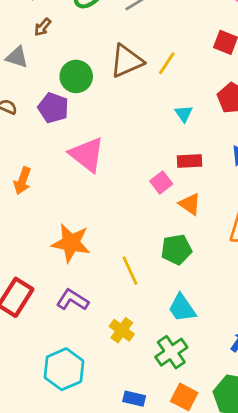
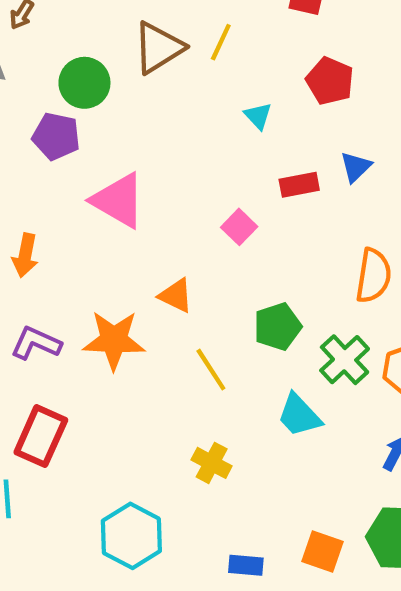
red rectangle: (190, 161) -> (299, 185), moved
orange triangle: (190, 204) -> (176, 296), moved
purple L-shape: (72, 300) -> (36, 343), moved
green cross: (171, 352) -> (345, 360), moved

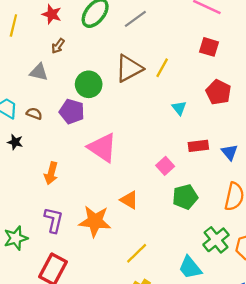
blue triangle: (356, 167) -> (230, 152), moved, turned -30
green pentagon: (277, 327) -> (185, 197), moved
purple L-shape: (36, 343) -> (54, 220), turned 75
yellow line: (211, 370) -> (137, 253), moved, turned 75

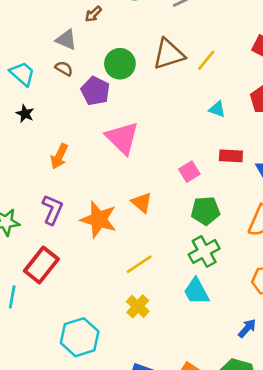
cyan triangle: (179, 108) -> (217, 109), turned -42
brown semicircle: (34, 114) -> (64, 68), moved
green cross: (216, 240) -> (204, 251), moved

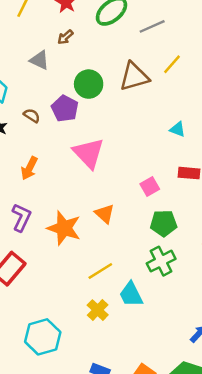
yellow line: (206, 60) -> (172, 64), moved
brown semicircle: (64, 68) -> (32, 116), moved
cyan trapezoid: (196, 291) -> (131, 294), moved

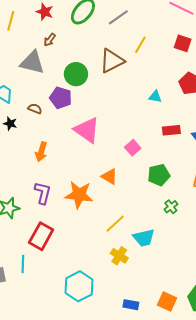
gray triangle: (39, 60) -> (32, 62), size x1.5
pink square: (150, 186) -> (133, 148), moved
green cross: (161, 261) -> (171, 207), moved, size x0.6
cyan trapezoid: (131, 294) -> (144, 238), turned -65

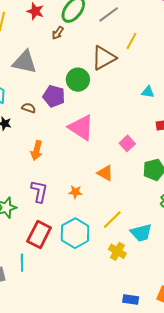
brown arrow: (50, 40) -> (58, 33), moved
green circle: (76, 74) -> (78, 80), moved
orange star: (79, 195) -> (75, 192), size x0.5
cyan hexagon: (79, 286) -> (75, 233), moved

